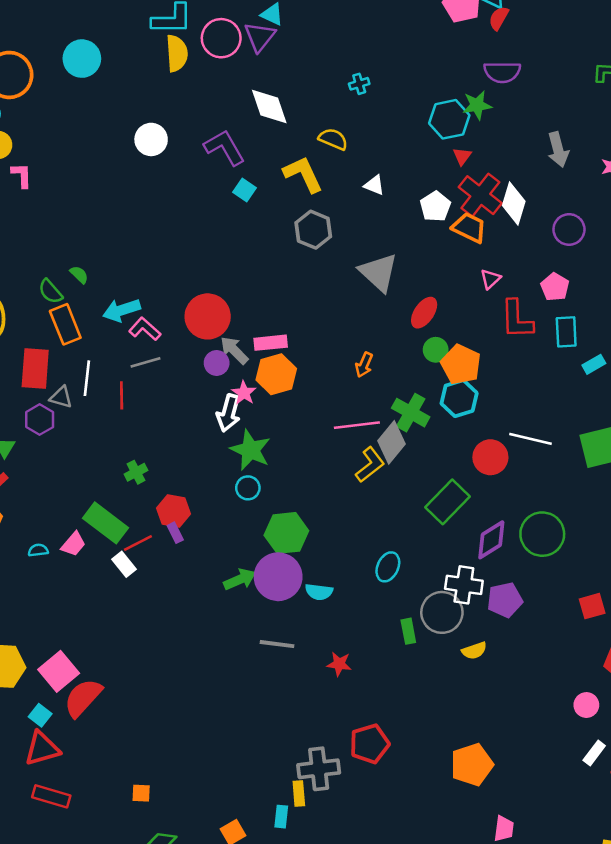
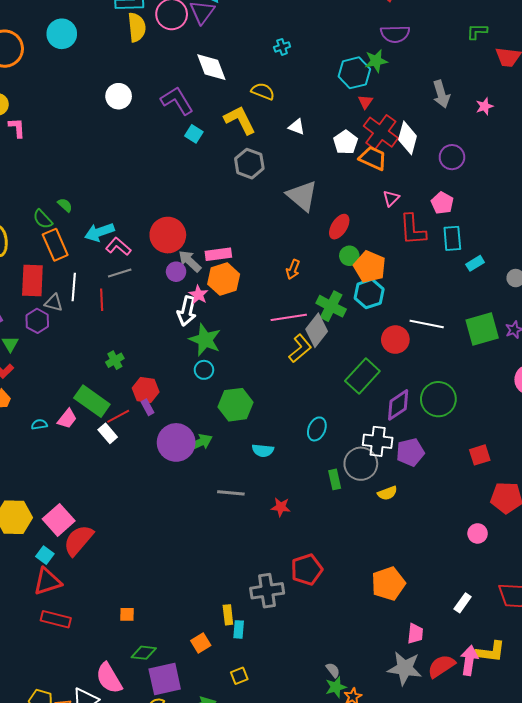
purple circle: (278, 577) -> (176, 442), moved
white rectangle: (594, 753) -> (463, 603), moved
yellow rectangle: (299, 793) -> (228, 615), moved

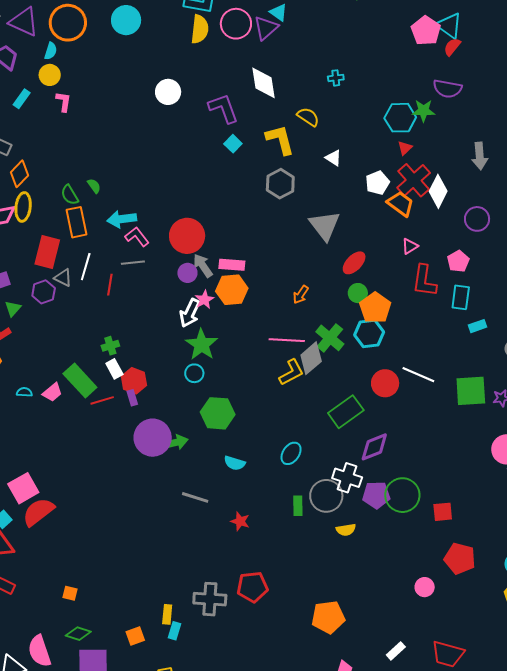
green circle: (438, 399) -> (402, 495), moved
white rectangle: (108, 433) -> (114, 369), moved

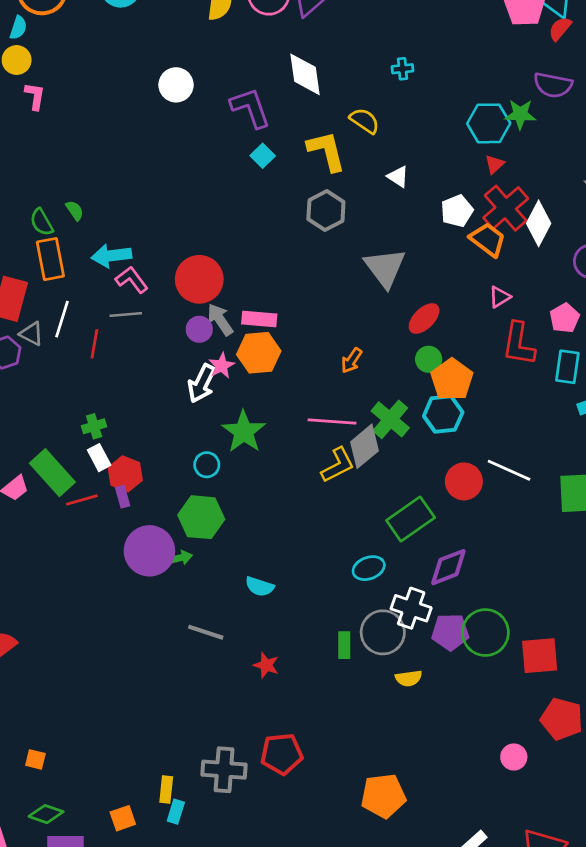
green star: (202, 345) -> (244, 432), moved
green hexagon: (218, 413) -> (201, 517), moved
green arrow: (175, 443) -> (180, 558), size x0.7
cyan ellipse: (291, 453) -> (369, 568), moved, turned 35
red square: (443, 512) -> (540, 656), size x1.4

